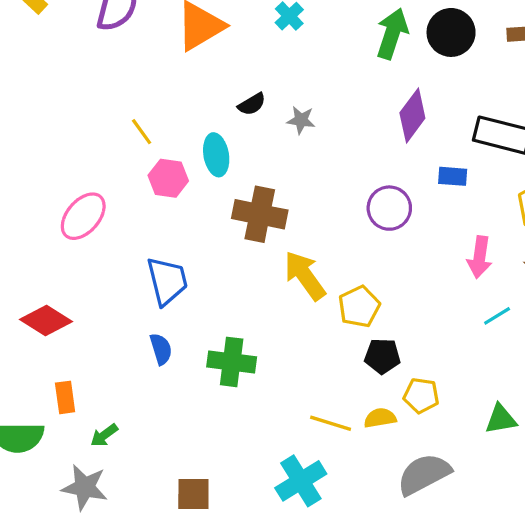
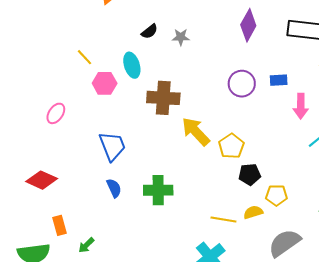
blue rectangle: (453, 176) -> (279, 80), moved
pink ellipse: (83, 216) -> (56, 113), size x0.7

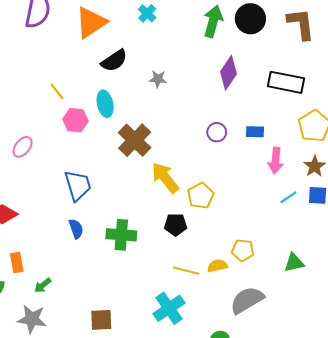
black semicircle: (149, 31) -> (114, 61), moved, size x1.5
purple circle: (242, 84) -> (217, 132), size x0.7
brown cross: (163, 98) -> (135, 140), turned 36
black pentagon: (250, 174) -> (176, 225), moved

